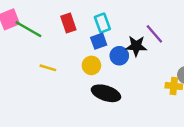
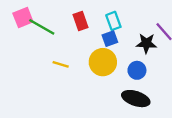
blue circle: (119, 56) -> (137, 70), moved
yellow circle: (91, 65) -> (103, 62), size x1.5
black ellipse: (106, 93) -> (136, 99), moved

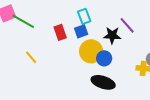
red rectangle: (81, 21) -> (60, 32), moved
yellow circle: (103, 62) -> (91, 51), moved
yellow line: (61, 64) -> (31, 57), moved, turned 32

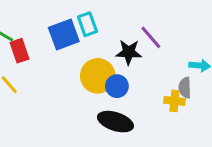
blue square: (81, 31) -> (64, 34), moved, size x1.5
red rectangle: (60, 32) -> (20, 51), moved

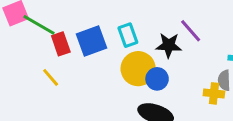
cyan rectangle: (87, 24) -> (128, 35), moved
blue square: (64, 34) -> (91, 41), moved

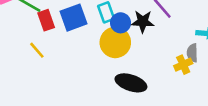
blue circle: (157, 79) -> (121, 23), moved
yellow cross: (214, 93) -> (183, 65), turned -30

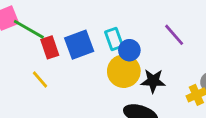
black star: (143, 22) -> (153, 81), moved

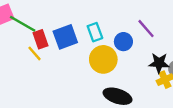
blue circle: (129, 50) -> (123, 42), moved
yellow line: (40, 80) -> (34, 53), moved
black star: (153, 81) -> (159, 63), moved

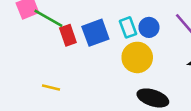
blue circle: (123, 42) -> (149, 27), moved
yellow line: (34, 53) -> (51, 88), moved, turned -35

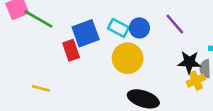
cyan rectangle: (128, 27) -> (118, 28), turned -42
red rectangle: (68, 35) -> (71, 50), moved

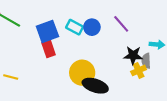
red rectangle: (71, 50) -> (49, 49), moved
yellow circle: (128, 58) -> (82, 73), moved

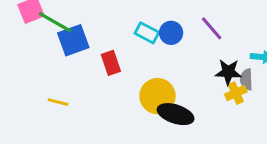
blue square: (47, 31) -> (73, 40), moved

